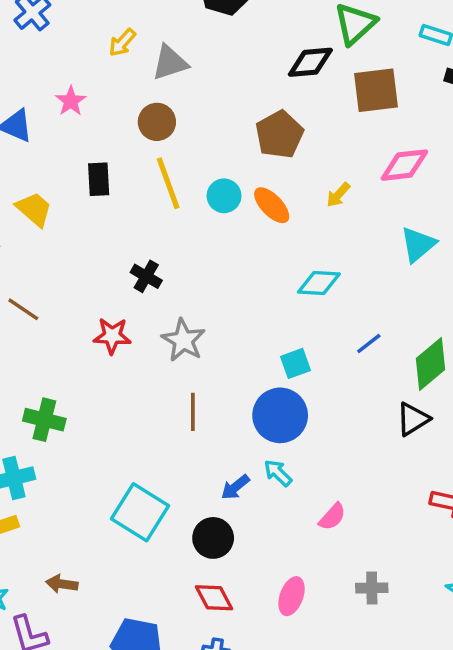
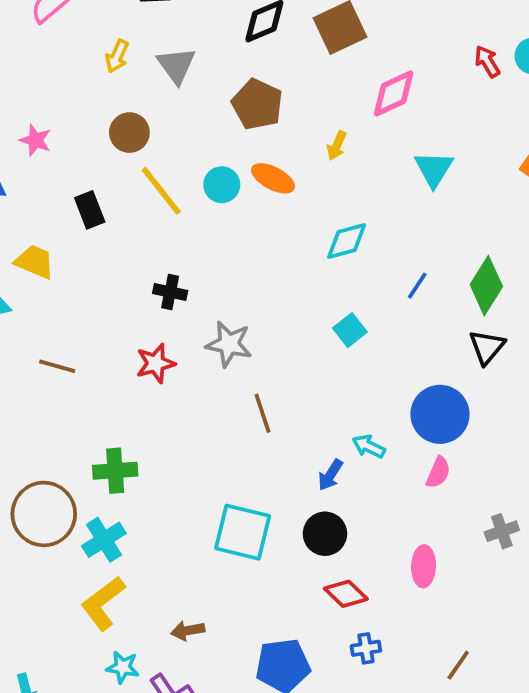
yellow arrow: (122, 43) -> (117, 56), moved
gray triangle: (170, 63) -> (176, 65), moved, turned -30
blue circle: (280, 415) -> (440, 414), moved

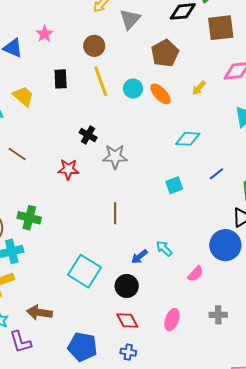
gray star: (229, 344) -> (115, 157), moved, turned -30
blue circle: (440, 414) -> (225, 245), moved
brown arrow: (188, 631) -> (39, 313), size x1.4

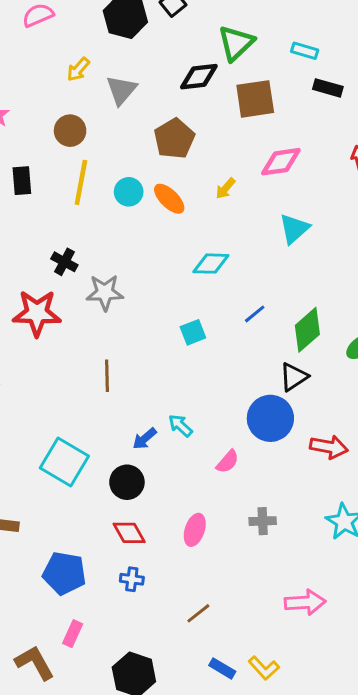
yellow line: (101, 81) -> (81, 182), turned 32
red star: (68, 169) -> (37, 313), size x1.5

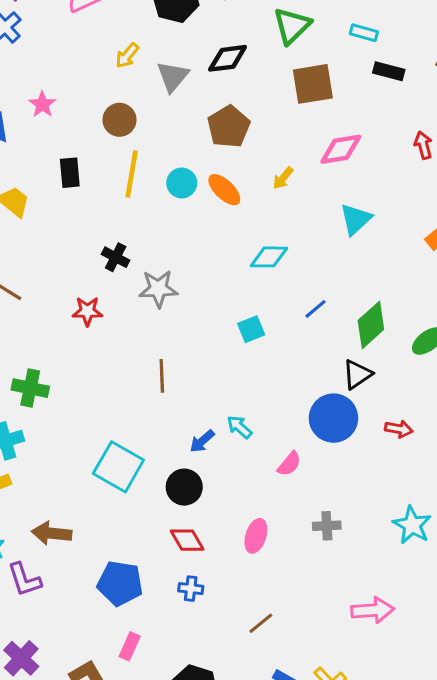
black diamond: (199, 77) -> (228, 58), moved
red star: (37, 313) -> (87, 311), size x0.6
red arrow: (329, 447) -> (399, 429), moved, size x0.7

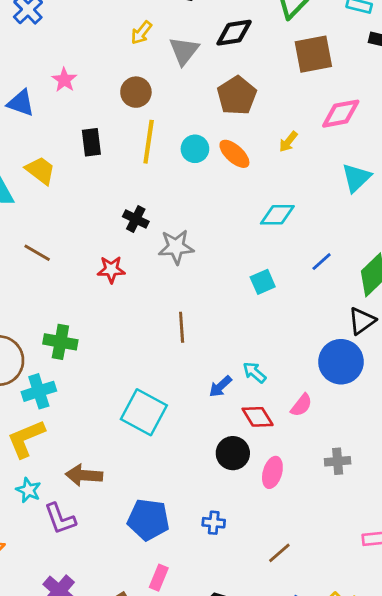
black circle: (184, 487) -> (233, 453), moved
red diamond: (187, 540) -> (258, 417), moved

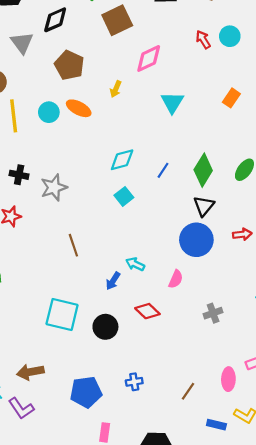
cyan diamond: (277, 215) -> (122, 160), moved
red diamond: (258, 417) -> (147, 311), moved
black circle: (233, 453) -> (105, 327), moved
pink ellipse: (272, 472) -> (228, 379), moved

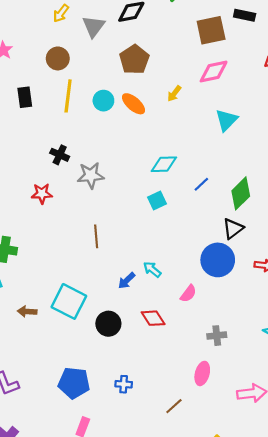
brown square: (117, 20) -> (211, 30), moved
brown arrow: (30, 372) -> (27, 311), moved, size x0.7
pink ellipse: (228, 379) -> (202, 373), moved

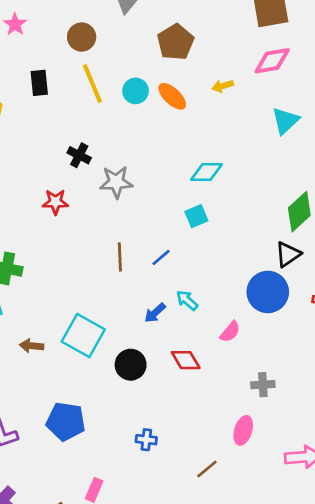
yellow arrow: (174, 94) -> (223, 86), turned 35
yellow line: (68, 96) -> (92, 83), turned -32
blue line: (201, 184) -> (161, 258), moved
blue pentagon: (74, 383) -> (66, 421), moved

